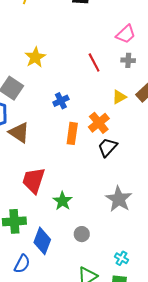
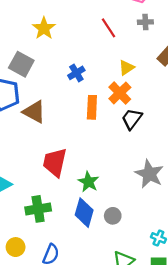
yellow triangle: (119, 97) -> (126, 68), moved
blue diamond: (42, 241) -> (84, 213), moved

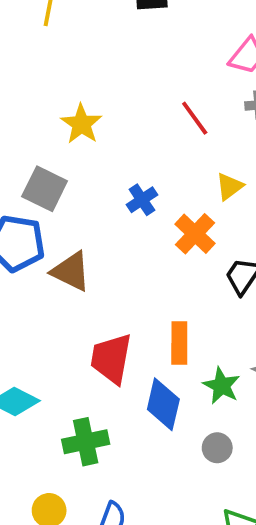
orange cross: (120, 93) -> (195, 234), moved
orange rectangle: (92, 107) -> (179, 343), moved
green star: (88, 182) -> (221, 386), moved
blue diamond: (84, 213) -> (163, 404), moved

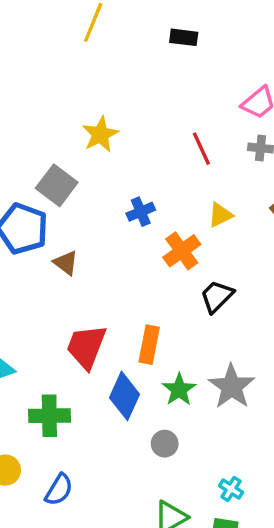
brown triangle: (71, 271) -> (66, 263), size x0.7

